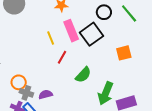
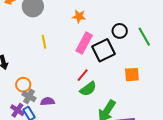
pink rectangle: (71, 31) -> (84, 43), turned 40
yellow line: (51, 38) -> (44, 42), moved
red line: (62, 57) -> (83, 75), moved

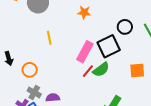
pink rectangle: (84, 43) -> (85, 52), moved
orange circle: (23, 85) -> (30, 70), moved
green semicircle: (88, 89) -> (101, 70), moved

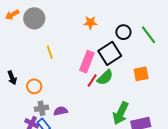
orange star: (84, 12) -> (90, 23), moved
gray cross: (34, 92) -> (42, 108), turned -32

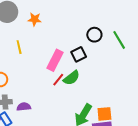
orange star: (90, 23) -> (35, 19), moved
black square: (110, 53) -> (79, 54), size x0.7
orange square: (141, 74) -> (104, 114), moved

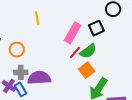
purple semicircle: (24, 107) -> (39, 78), size x1.6
orange square: (104, 114) -> (87, 70), moved, turned -35

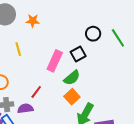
red line: (75, 52) -> (36, 92), moved
purple semicircle: (39, 78) -> (25, 108), size x0.7

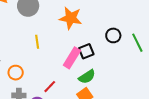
orange star: (33, 21) -> (71, 18), moved, size x1.6
black square: (78, 54) -> (86, 51), moved

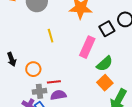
black square: (86, 51) -> (107, 29), moved
red line: (50, 87) -> (54, 82), moved, turned 48

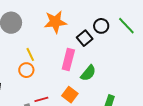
orange circle: (33, 69) -> (26, 70), moved
orange square: (105, 83) -> (70, 95), moved

